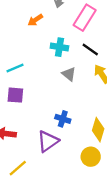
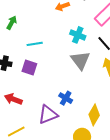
gray triangle: (69, 74) -> (80, 60), size x1.5

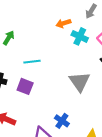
cyan cross: (78, 35) -> (80, 36), moved

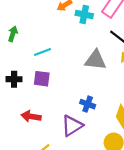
gray triangle: (80, 82) -> (95, 60), turned -35

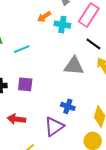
cyan line: (42, 52) -> (22, 49), moved

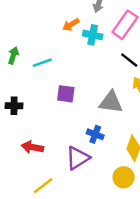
gray triangle: (74, 66) -> (111, 102), moved
purple square: (25, 84) -> (66, 94), moved

